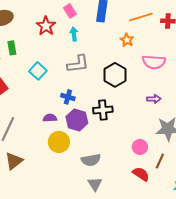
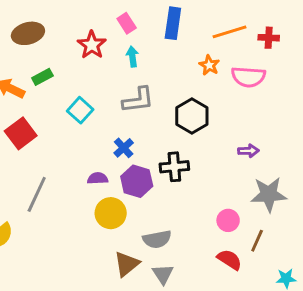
green rectangle: (12, 48) -> (42, 77), turned 72
pink semicircle: (154, 62) -> (248, 77), moved
blue cross: (68, 97) -> (124, 148), turned 32
brown triangle: (14, 161) -> (127, 264), moved

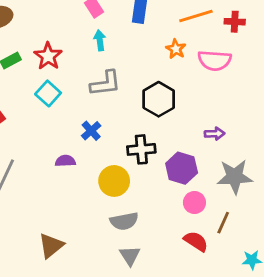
red star: (92, 45) -> (48, 56), moved
purple hexagon: (137, 181) -> (182, 168), moved
yellow circle: (111, 213) -> (114, 181), moved
brown triangle: (127, 264) -> (51, 246), moved

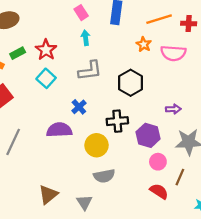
purple semicircle: (65, 161) -> (59, 130), size x1.6
gray triangle: (130, 256) -> (84, 202), moved

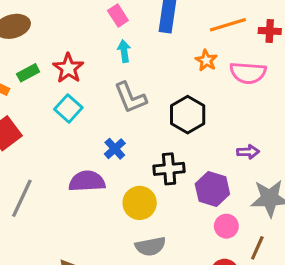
gray L-shape: (90, 71) -> (130, 98), turned 75

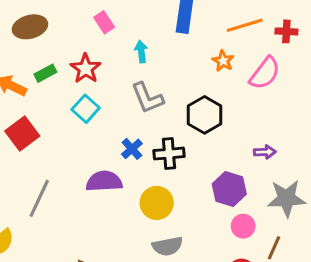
pink rectangle: (118, 15) -> (104, 22), moved
pink semicircle: (248, 73) -> (265, 73), turned -57
black cross: (169, 169) -> (169, 154), moved

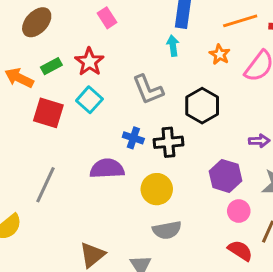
brown ellipse: (30, 27) -> (37, 22), turned -32
cyan arrow: (141, 52) -> (173, 46), moved
red square: (22, 133) -> (48, 113), moved, turned -36
blue cross: (132, 149) -> (133, 138), turned -30

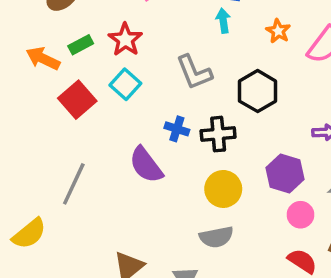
red square: (48, 113) -> (77, 100), turned 32
purple semicircle: (107, 169) -> (146, 165), turned -124
yellow circle: (157, 189) -> (223, 189), moved

